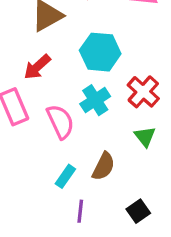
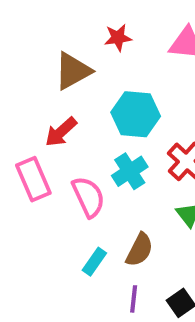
purple line: (80, 211) -> (134, 299), moved

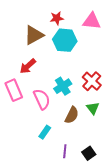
cyan hexagon: (136, 114) -> (65, 40), moved
brown semicircle: (140, 250) -> (72, 115), moved

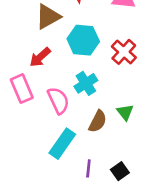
cyan hexagon: (65, 40) -> (83, 40), moved
red cross: (92, 81) -> (124, 52), moved
cyan rectangle: (45, 132) -> (62, 144), size x1.6

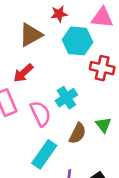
cyan hexagon: (83, 40) -> (78, 41), moved
red cross: (124, 52) -> (102, 68), turned -30

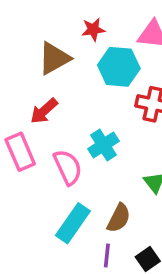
brown semicircle: (78, 133) -> (119, 218), moved

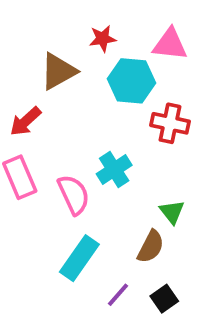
red arrow: (44, 111) -> (26, 121), moved
brown semicircle: (119, 218) -> (151, 247), moved
purple line: (107, 255) -> (118, 295), turned 35

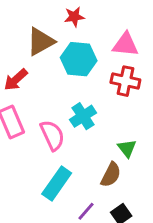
pink triangle: (170, 44) -> (125, 45), moved
cyan hexagon: (131, 81) -> (79, 59), moved

